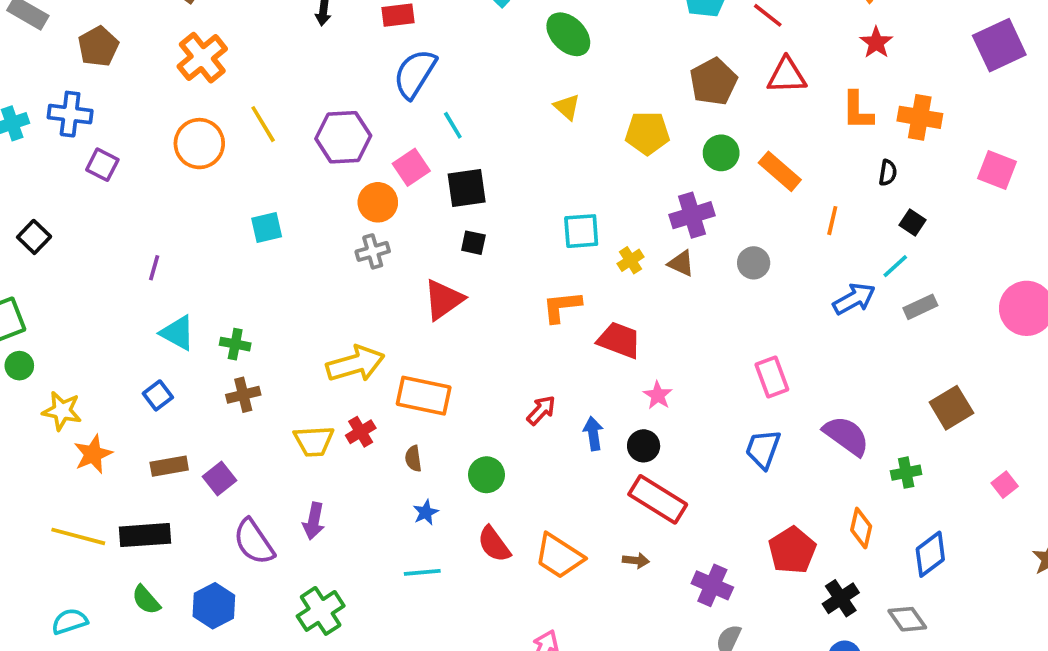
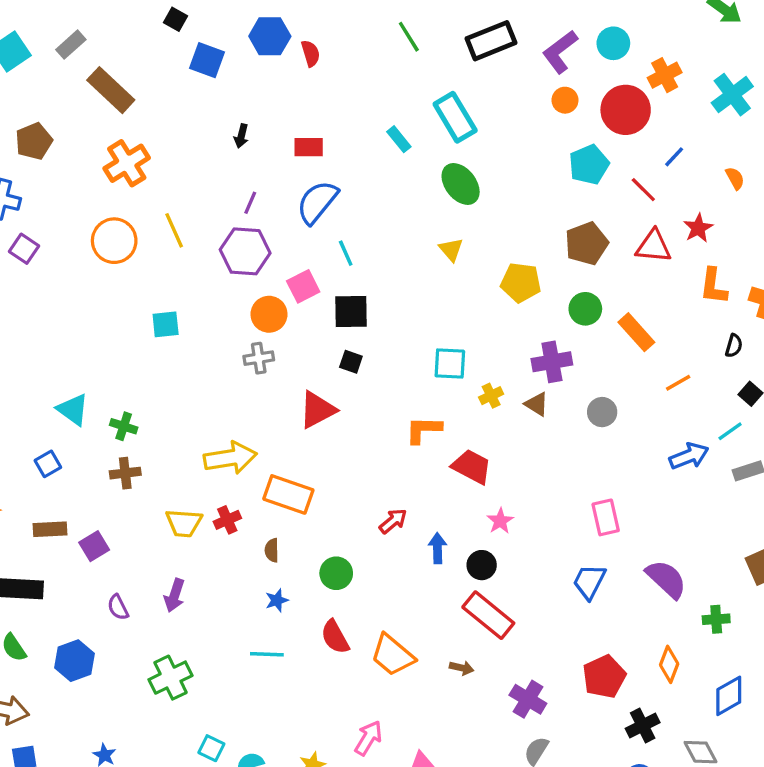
red star: (876, 43) -> (698, 228), moved
orange line: (832, 221) -> (678, 383), turned 40
purple line: (154, 268) -> (250, 203), moved
purple semicircle: (254, 542) -> (118, 607), size x0.6

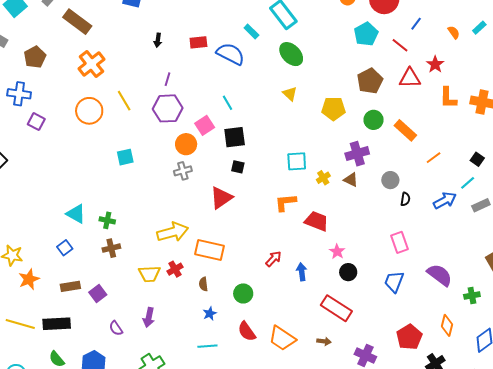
blue semicircle: (317, 202) -> (230, 54), moved, turned 84
black semicircle: (734, 346) -> (405, 199), moved
black circle: (482, 565) -> (348, 272), moved

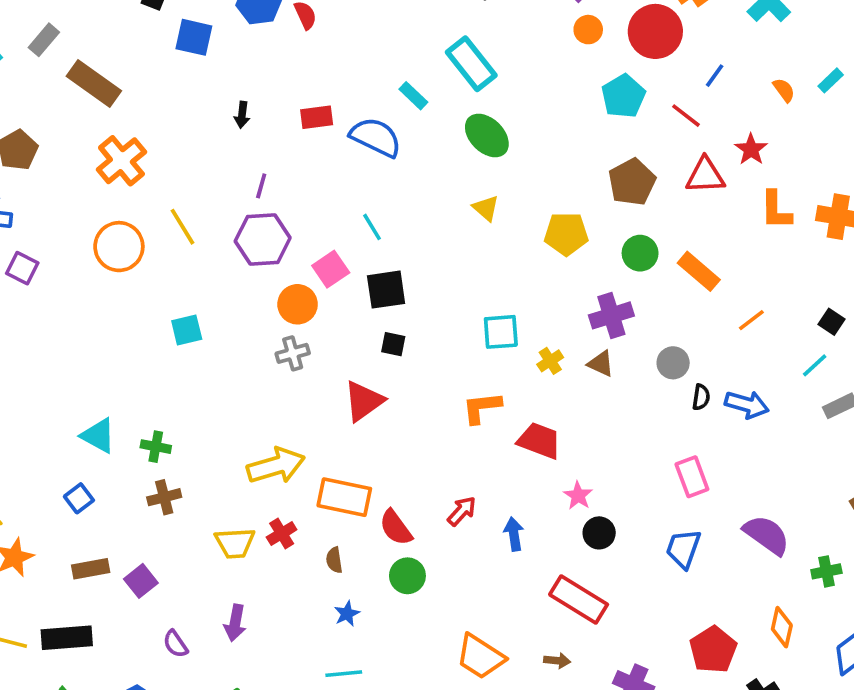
blue arrow: (445, 200) -> (747, 404), moved, turned 45
red semicircle: (247, 331) -> (396, 528), moved

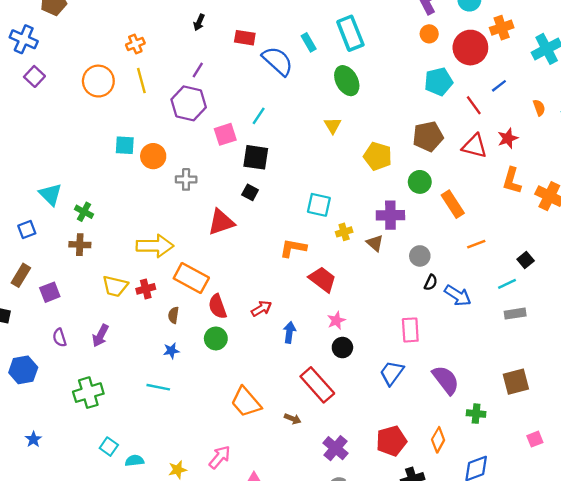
orange cross: (121, 161) -> (135, 44), moved, size x0.6
cyan line: (372, 227) -> (259, 116), turned 48
orange circle: (298, 304) -> (153, 156), moved
brown rectangle: (91, 569) -> (21, 275), turned -65

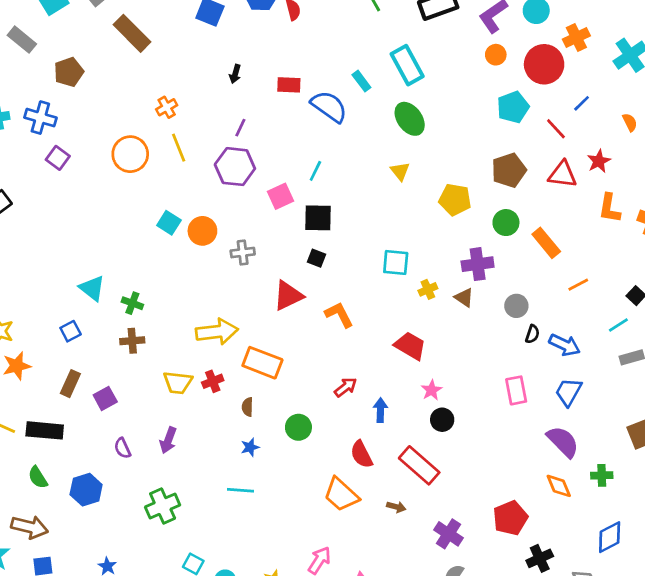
cyan square: (125, 145) -> (169, 223), turned 36
orange L-shape: (293, 248) -> (339, 315), moved, turned 60
red semicircle: (218, 306) -> (361, 454), moved
blue trapezoid: (392, 373) -> (568, 392), moved
orange diamond: (438, 440) -> (559, 486), moved, turned -45

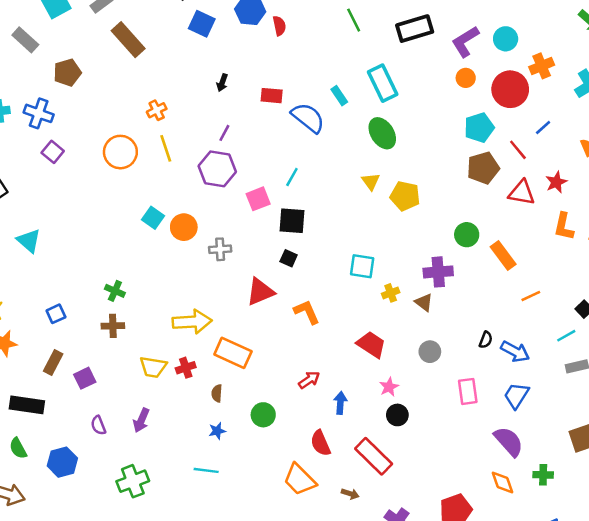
brown pentagon: (509, 170) -> (483, 168), moved
yellow pentagon: (455, 200) -> (405, 196), moved
cyan triangle: (92, 288) -> (29, 241), moved
gray circle: (516, 306) -> (430, 352), moved

